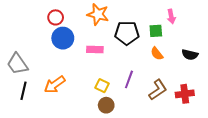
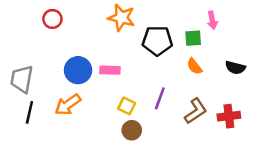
red circle: (56, 17) -> (52, 19), moved
blue circle: (63, 38) -> (78, 70), moved
pink rectangle: (95, 49) -> (110, 70), moved
gray trapezoid: (17, 64) -> (22, 79), turned 45

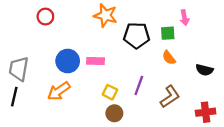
black semicircle: (235, 68) -> (204, 70), moved
black line: (29, 112) -> (14, 97), moved
red cross: (229, 116) -> (206, 112), moved

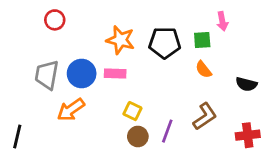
orange star: (105, 15) -> (120, 40), moved
gray trapezoid: (19, 69) -> (47, 75), moved
purple line: (139, 85) -> (167, 131), moved
black line: (14, 97) -> (17, 136), moved

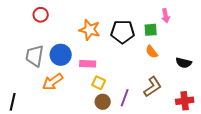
pink rectangle: (115, 73) -> (88, 64), moved

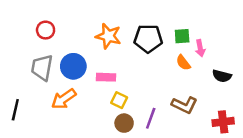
red circle: (41, 15) -> (46, 30), moved
pink arrow: (166, 16) -> (200, 48), moved
brown L-shape: (153, 87) -> (184, 105), turned 60
black line: (13, 102) -> (15, 110), moved

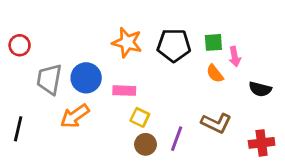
red circle: (46, 30) -> (20, 45), moved

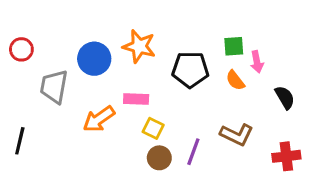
black pentagon: (174, 45) -> (190, 70), moved
blue circle: (86, 78) -> (94, 59), moved
black semicircle: (260, 89) -> (285, 97), turned -135
orange arrow: (75, 116) -> (99, 119), moved

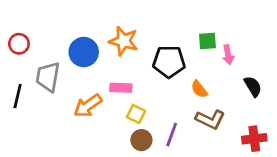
orange semicircle: (235, 80) -> (199, 89), moved
black line: (20, 141) -> (18, 96), moved

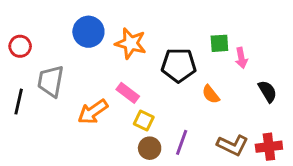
blue circle: (84, 52) -> (88, 32), moved
pink rectangle: (121, 88) -> (128, 93), turned 35
brown L-shape: (210, 119) -> (233, 145), moved

